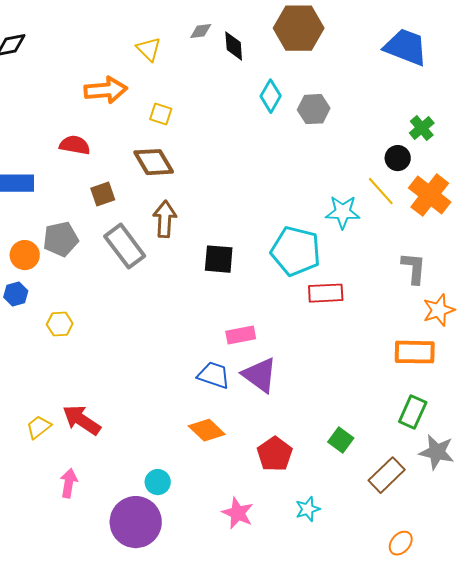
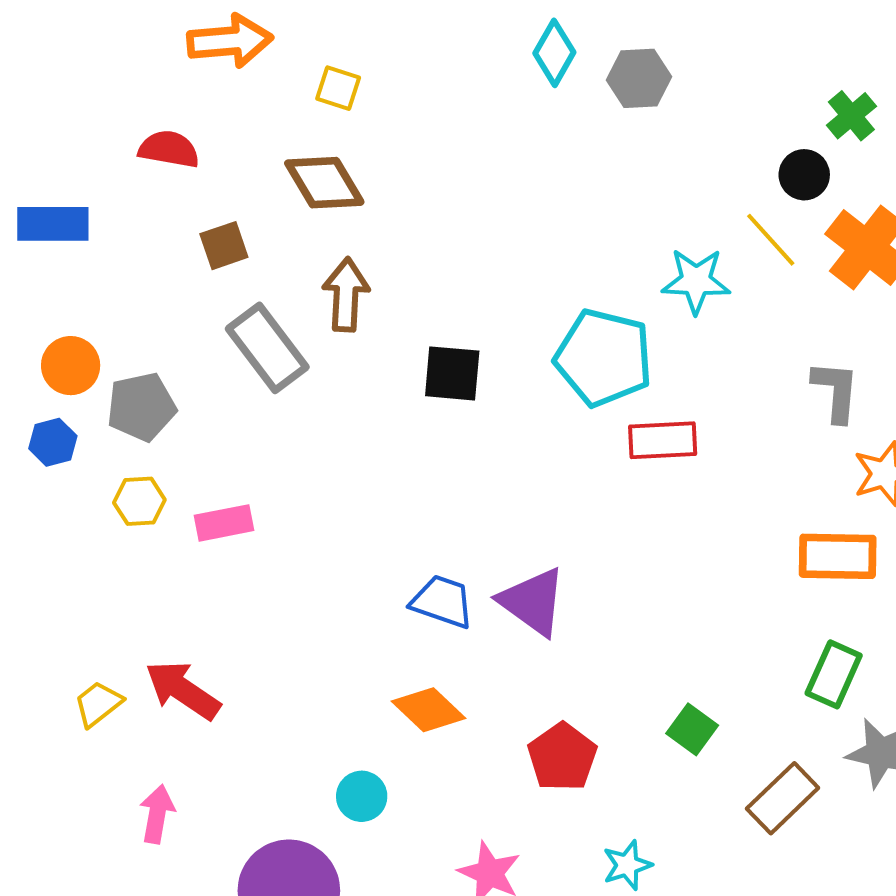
gray pentagon: (61, 239) -> (141, 407), moved
pink rectangle: (241, 335) -> (224, 523), moved
cyan circle: (158, 482) -> (362, 796), moved

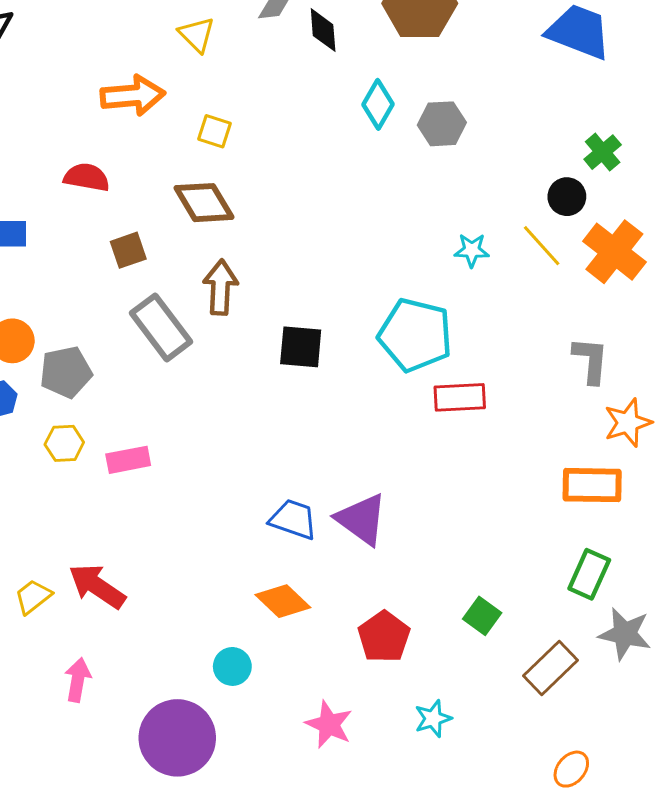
cyan star: (696, 281) -> (472, 250), moved, size x0.7

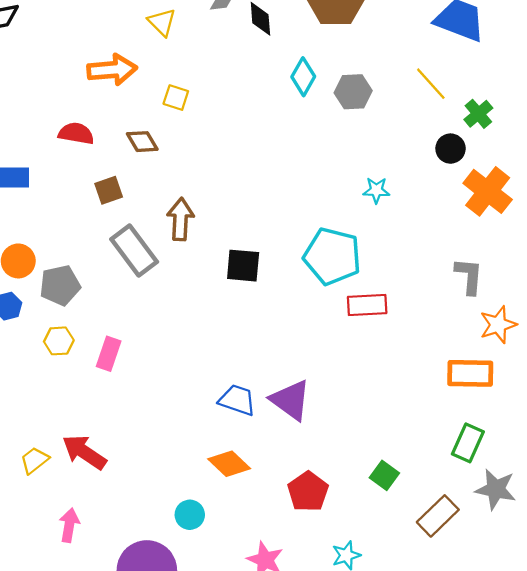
brown diamond: (204, 203) -> (142, 142), moved, size x0.7
yellow line: (542, 246) -> (431, 84), moved
pink rectangle: (128, 460) -> (109, 354), turned -60

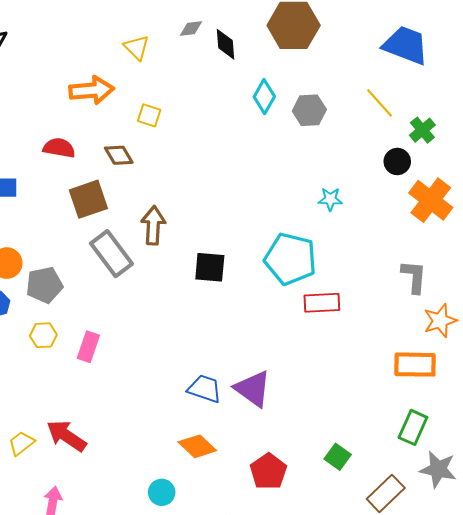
brown square: (109, 190) -> (88, 199), size x1.5

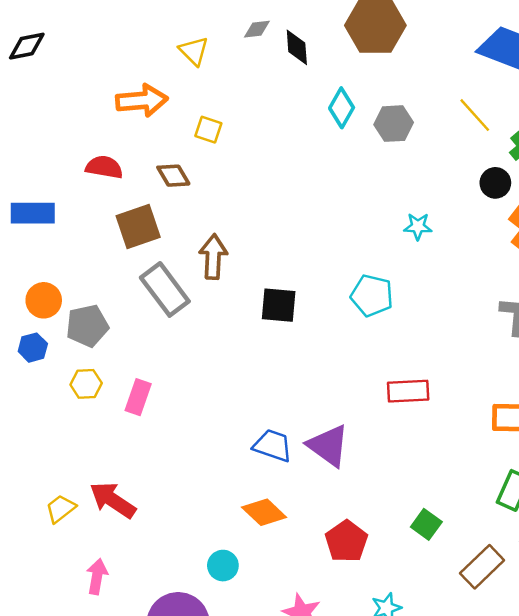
cyan pentagon: (290, 259) -> (372, 295), size x0.7
red rectangle: (322, 303) -> (408, 391), moved

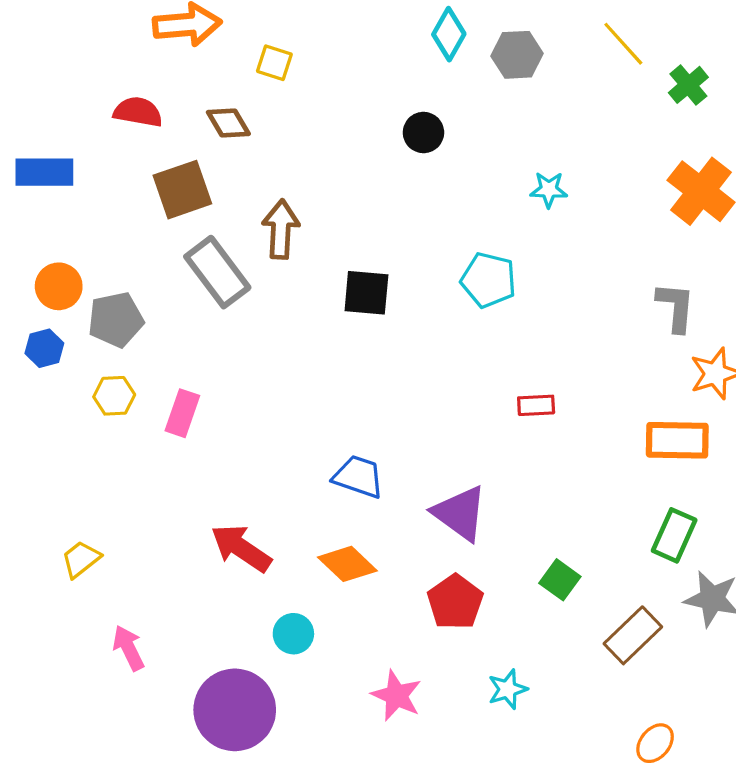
black circle: (495, 183) -> (423, 132), moved
red rectangle: (408, 391) -> (536, 405), size x0.7
purple triangle: (328, 446) -> (460, 513), moved
red arrow: (113, 500) -> (241, 548), moved
pink arrow: (97, 576) -> (128, 648), turned -36

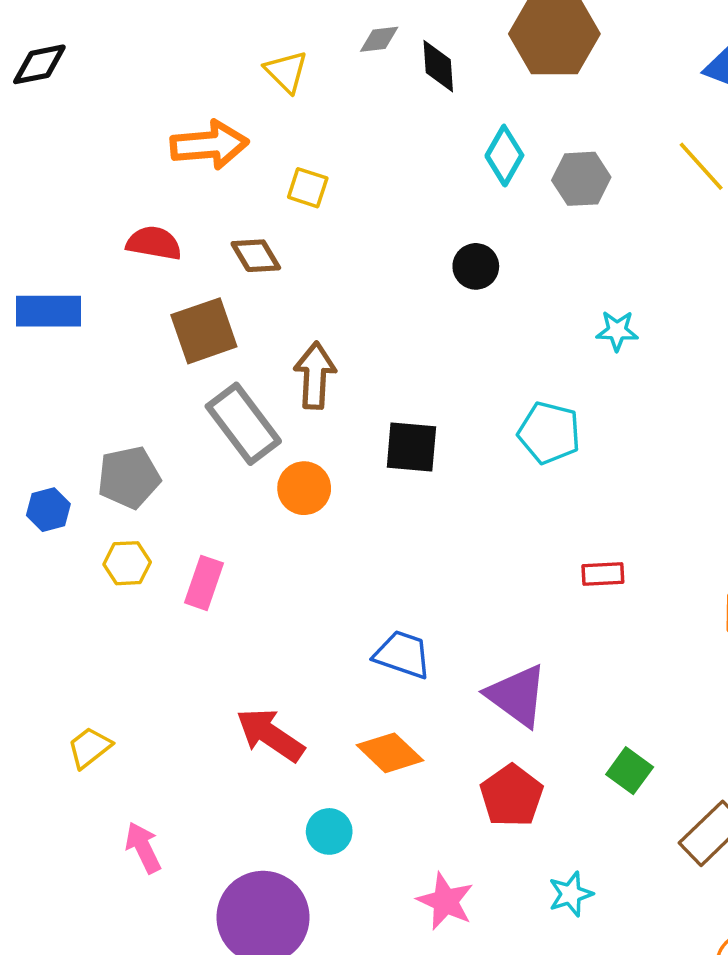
orange circle: (59, 286) -> (304, 488), moved

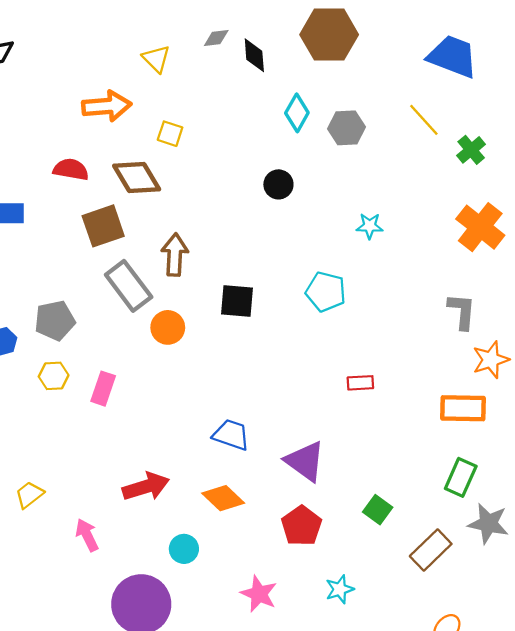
brown diamond: (256, 256) -> (137, 178), size x1.5
red arrow: (270, 735) -> (146, 487), turned 129
pink arrow: (143, 848) -> (87, 535), moved

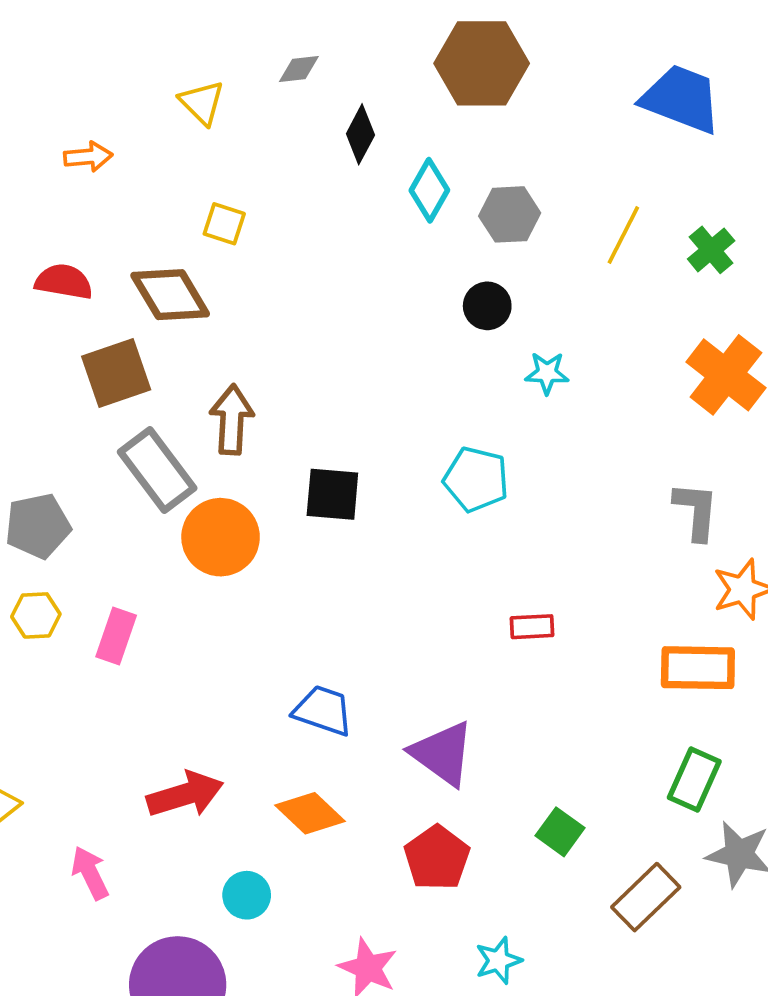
black diamond: (254, 55) -> (360, 134), moved, turned 32
orange arrow: (107, 106) -> (88, 157), moved, size x0.6
yellow line: (424, 120) -> (623, 235), moved, turned 69
black circle: (278, 184) -> (487, 306), moved
orange circle: (168, 327) -> (221, 537), size x1.4

